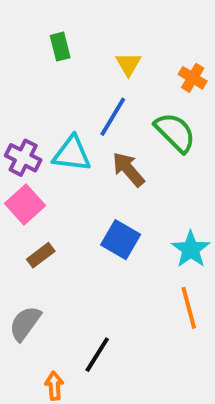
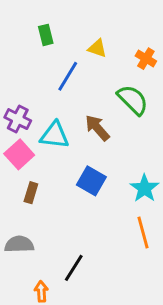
yellow triangle: (128, 64) -> (97, 48), turned -42
blue line: (113, 117) -> (68, 76), moved
cyan triangle: (72, 154) -> (55, 135), moved
brown rectangle: (41, 255) -> (31, 193), turned -36
gray semicircle: (25, 323) -> (19, 244), turned 52

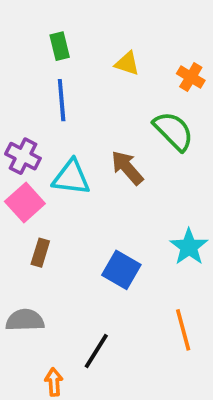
blue line: (68, 76) -> (62, 100), moved, turned -36
blue square: (91, 181) -> (121, 270), moved
orange line: (143, 232) -> (183, 330), moved

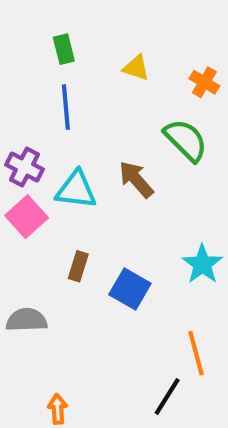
brown rectangle: (40, 253) -> (78, 266), moved
gray semicircle: (25, 320) -> (27, 320), moved
black line: (96, 351) -> (167, 397), moved

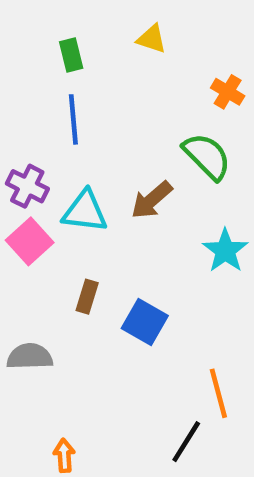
yellow triangle: (136, 68) -> (152, 39), moved
brown arrow: (136, 179) -> (152, 200), turned -90
cyan star: (202, 264) -> (225, 251), moved

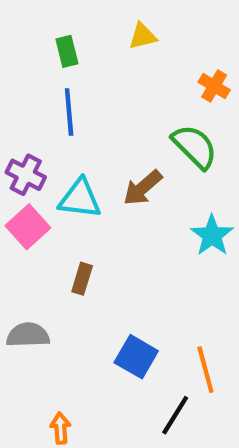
yellow triangle: (152, 39) -> (143, 36), turned -32
blue square: (145, 322) -> (136, 357), moved

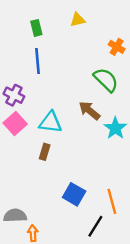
brown arrow: (143, 188) -> (89, 111), moved, turned 80
cyan triangle: (80, 199) -> (50, 122), moved
gray semicircle: (28, 335) -> (15, 216), moved

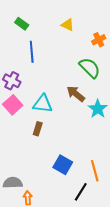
yellow triangle: (78, 20) -> (68, 25), moved, turned 40
green rectangle: (36, 28) -> (22, 24), moved, turned -40
orange cross: (117, 47) -> (99, 40), turned 32

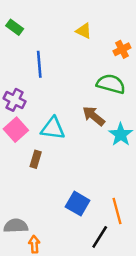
green rectangle: (22, 24) -> (15, 27), moved
green semicircle: (90, 68) -> (111, 84), turned -30
brown rectangle: (38, 129) -> (36, 159), moved

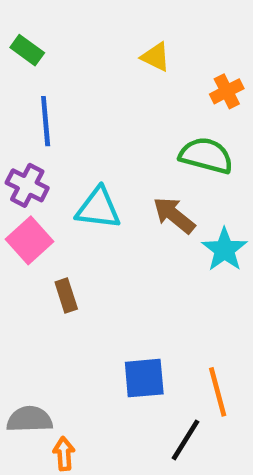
blue line: (39, 64) -> (46, 121), moved
cyan triangle: (53, 128) -> (98, 208), moved
brown rectangle: (36, 159) -> (66, 295), turned -35
blue square: (78, 204) -> (144, 378), turned -35

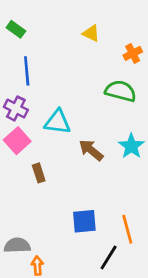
brown arrow: (174, 215) -> (91, 150), moved

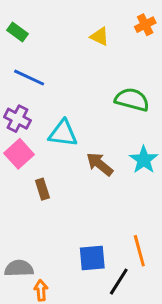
orange cross: (133, 53) -> (145, 25), moved
blue line: (27, 71) -> (29, 78), turned -60
blue square: (84, 221) -> (92, 258), moved

